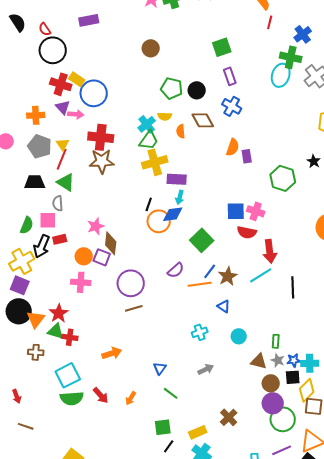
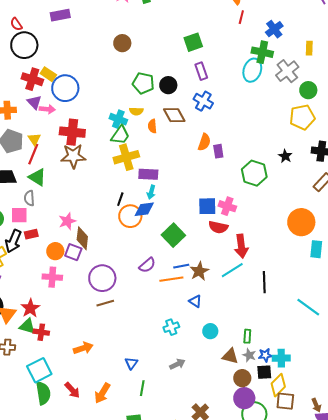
cyan cross: (147, 124) -> (118, 119), turned -30
blue line: (210, 271) -> (181, 266), turned 42
green line: (171, 393) -> (142, 388), turned 63
green semicircle: (72, 398) -> (43, 393), turned -95
orange arrow: (131, 398) -> (102, 393), size x1.5

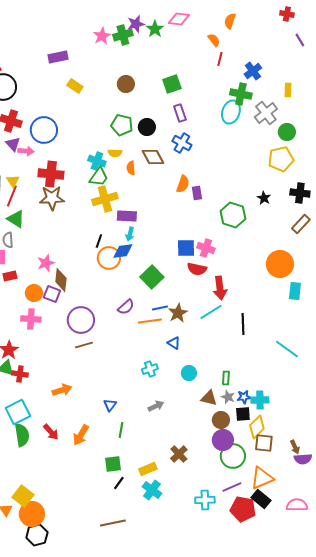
purple rectangle: (60, 15) -> (58, 57), moved
brown circle: (122, 43) -> (126, 84), moved
yellow rectangle: (48, 74) -> (75, 86), moved

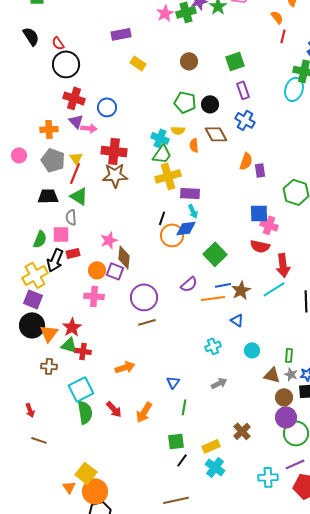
blue circle: (44, 130) -> (107, 107), size x0.7
cyan arrow: (130, 234) -> (193, 211), turned -40
blue square: (186, 248) -> (259, 213), moved

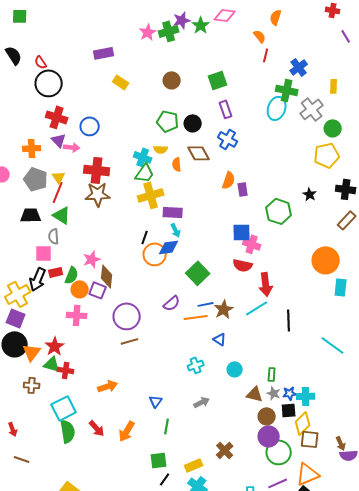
green semicircle: (40, 239) -> (72, 275), moved

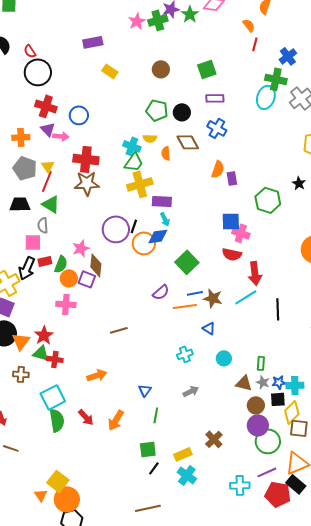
purple rectangle: (226, 109) -> (215, 98), turned -72
brown star: (224, 309) -> (213, 298), turned -30
purple circle: (127, 316) -> (116, 229), moved

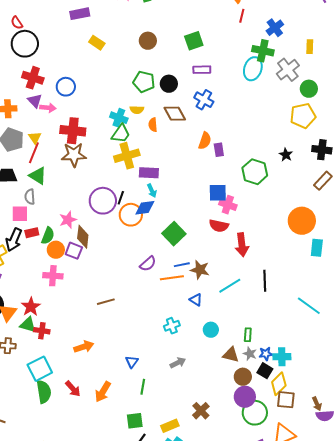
cyan line: (246, 297) -> (230, 286), moved
black square: (278, 399) -> (265, 371), turned 35

